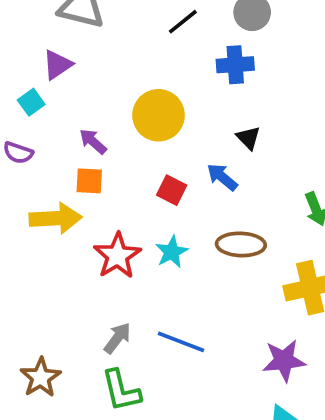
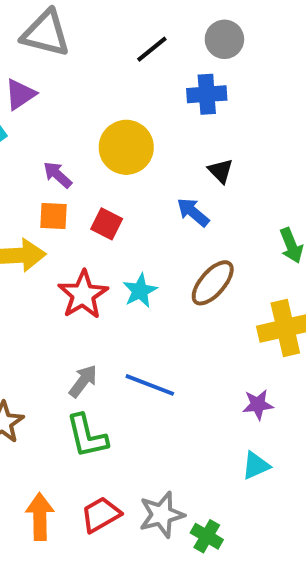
red square: (172, 190) -> (107, 224), moved
brown ellipse: (241, 244) -> (213, 283), turned -51
purple star: (284, 361) -> (258, 405), size x0.7

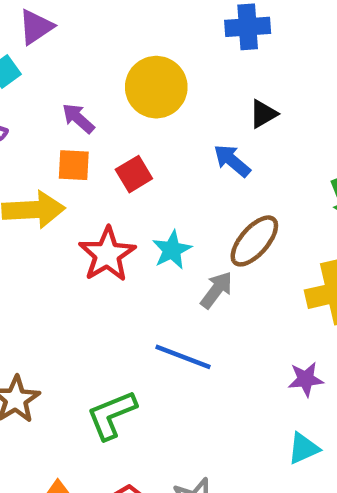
black triangle: (221, 171) -> (263, 114), turned 44
red square: (107, 224) -> (134, 174), turned 32
gray arrow: (83, 381) -> (216, 290), moved
green L-shape: (87, 436) -> (112, 415), turned 81

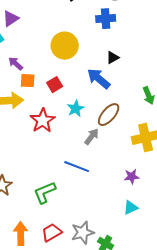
purple arrow: (78, 118) -> (16, 64), moved
blue arrow: (232, 161) -> (99, 79), size x1.4
cyan star: (172, 250) -> (76, 109), moved

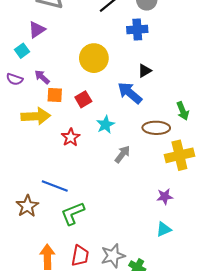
brown ellipse: (109, 115) -> (156, 128), moved, turned 50
red star: (43, 121) -> (71, 137), size x0.7
blue line: (77, 167) -> (55, 186), moved
red trapezoid: (52, 233) -> (80, 256), turned 130

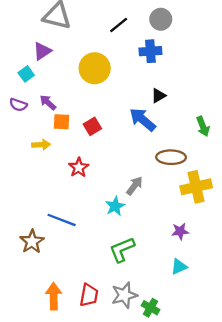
yellow circle: (94, 58) -> (95, 68), moved
green arrow: (183, 111) -> (203, 126), moved
yellow arrow: (36, 116) -> (41, 145), size x0.6
cyan star: (105, 125) -> (115, 206), moved
green L-shape: (73, 213) -> (122, 250), moved

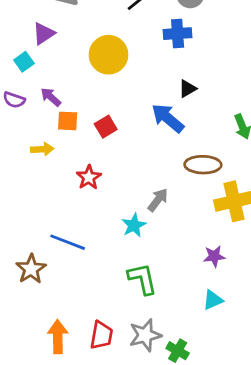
green L-shape: (122, 250) -> (142, 279), turned 100

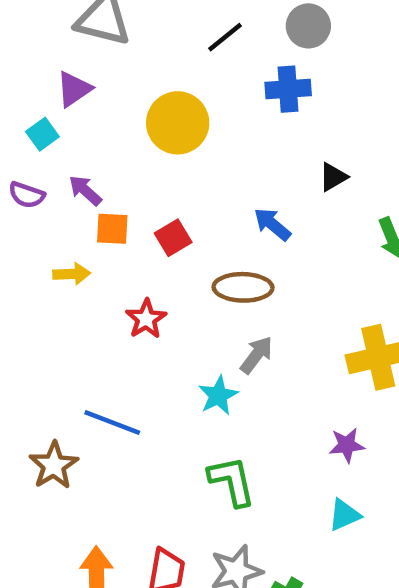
black triangle: (187, 89) -> (333, 177), moved
blue arrow: (168, 118) -> (272, 224), size x0.7
brown ellipse: (203, 165) -> (243, 287), moved

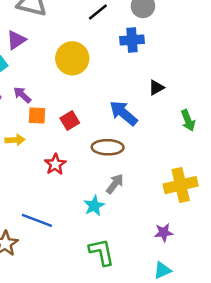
blue arrow: (272, 224) -> (123, 113), size x1.4

